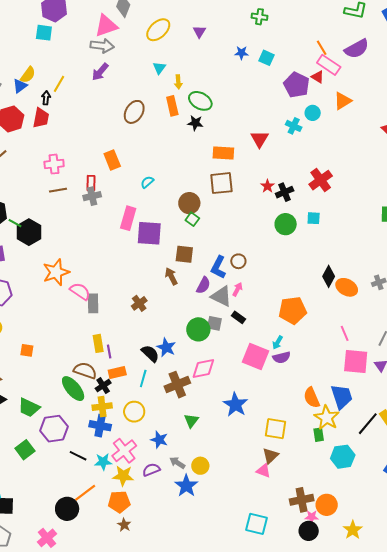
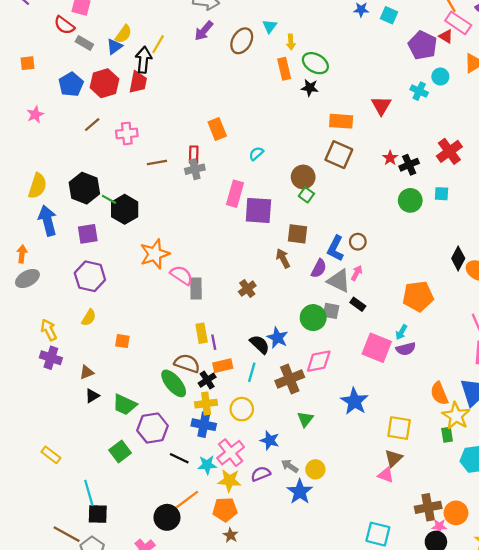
black arrow: (46, 98) -> (144, 60), size x1.6
brown ellipse: (134, 112) -> (242, 41), moved
pink cross: (54, 164) -> (127, 133), moved
brown square: (221, 183) -> (339, 155), turned 30

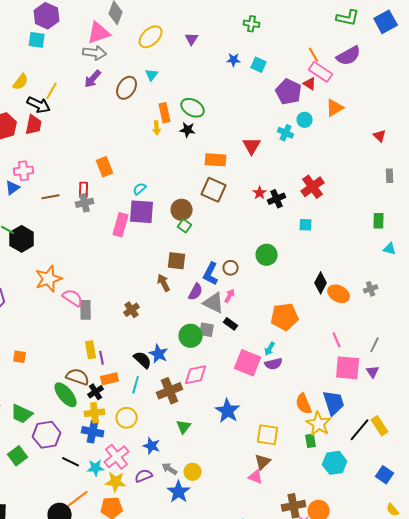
yellow arrow: (291, 42) -> (157, 128), moved
blue triangle: (115, 46) -> (13, 188), moved
black arrow: (144, 60) -> (39, 105), turned 110
green circle: (410, 200) -> (267, 255), moved
purple square: (258, 210) -> (142, 212), moved

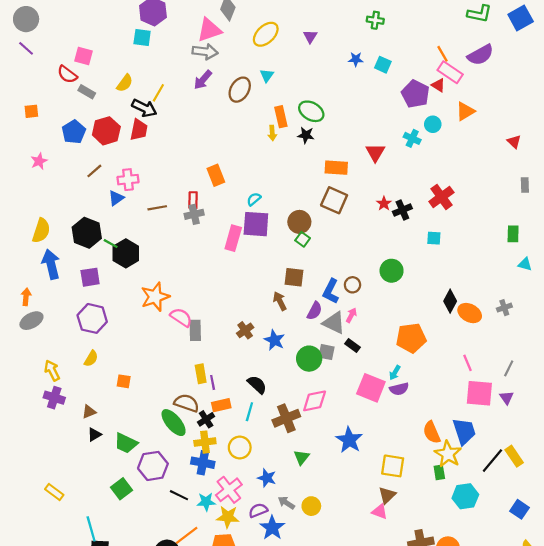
blue star: (159, 354) -> (274, 340), moved
blue star: (179, 492) -> (272, 528), moved

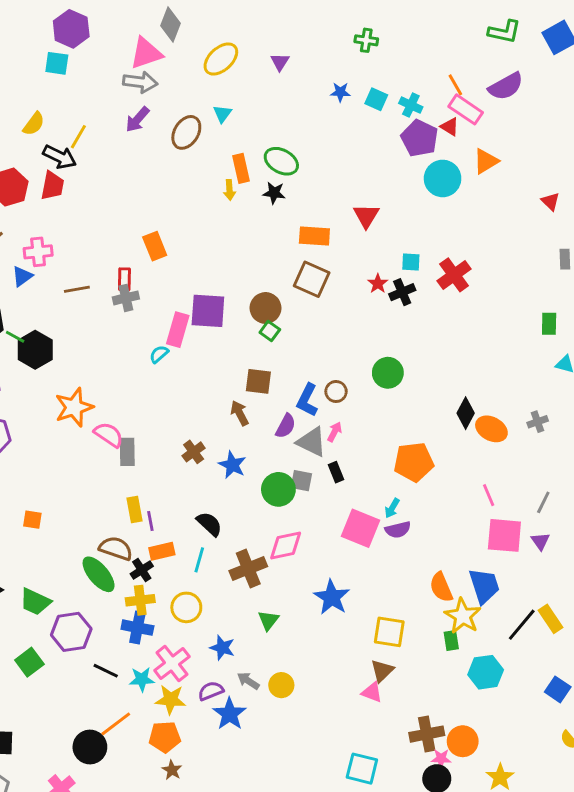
cyan circle: (433, 124) -> (443, 178), size x1.6
cyan cross: (412, 138) -> (411, 105), moved
cyan semicircle: (254, 199) -> (159, 354), moved
cyan square: (434, 238) -> (411, 262), moved
black rectangle: (352, 346) -> (336, 472), turned 32

